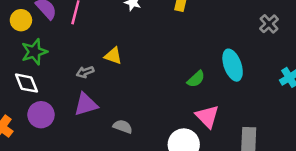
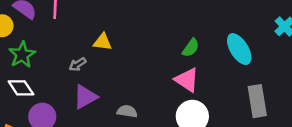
cyan ellipse: (233, 65) -> (239, 49), moved
pink triangle: (207, 116) -> (187, 80), moved

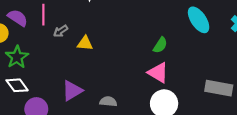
cyan ellipse: (239, 49) -> (199, 20), moved
gray arrow: (78, 64) -> (61, 31), moved
gray rectangle: (257, 101) -> (219, 88), turned -68

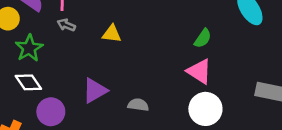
gray arrow: (61, 31) -> (66, 25), moved, turned 56

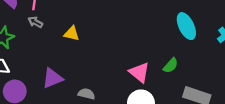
green semicircle: (203, 38) -> (171, 65), moved

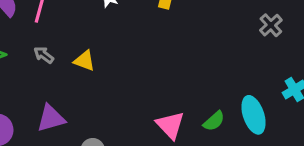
gray arrow: (35, 22) -> (44, 55), moved
cyan ellipse: (186, 26) -> (254, 115), moved

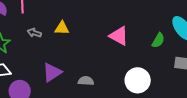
pink triangle: (170, 125) -> (119, 36), moved

